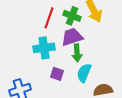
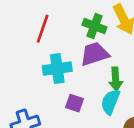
red line: (49, 18) -> (43, 29), moved
green arrow: (77, 53) -> (116, 79), moved

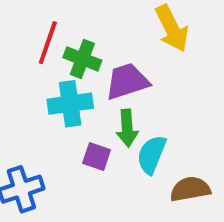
green cross: (94, 26) -> (82, 59), moved
green arrow: (116, 79) -> (127, 128), moved

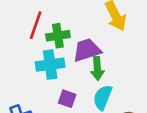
green cross: (82, 59) -> (58, 36), turned -30
green arrow: (127, 128) -> (97, 68), moved

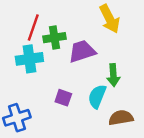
cyan cross: (50, 65) -> (29, 59), moved
green arrow: (97, 68) -> (113, 75), moved

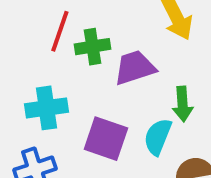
cyan cross: (29, 59) -> (46, 108), moved
purple square: (63, 98) -> (106, 139), size x1.6

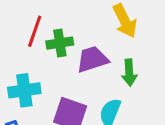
green arrow: (183, 104) -> (129, 73), moved

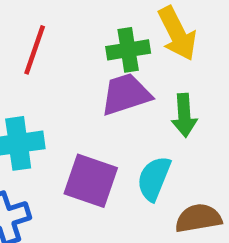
green cross: (60, 43) -> (128, 50), moved

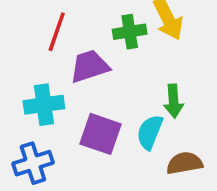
purple trapezoid: (126, 94) -> (90, 66), moved
green arrow: (184, 115) -> (174, 101), moved

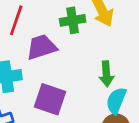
cyan semicircle: (150, 132) -> (116, 101), moved

